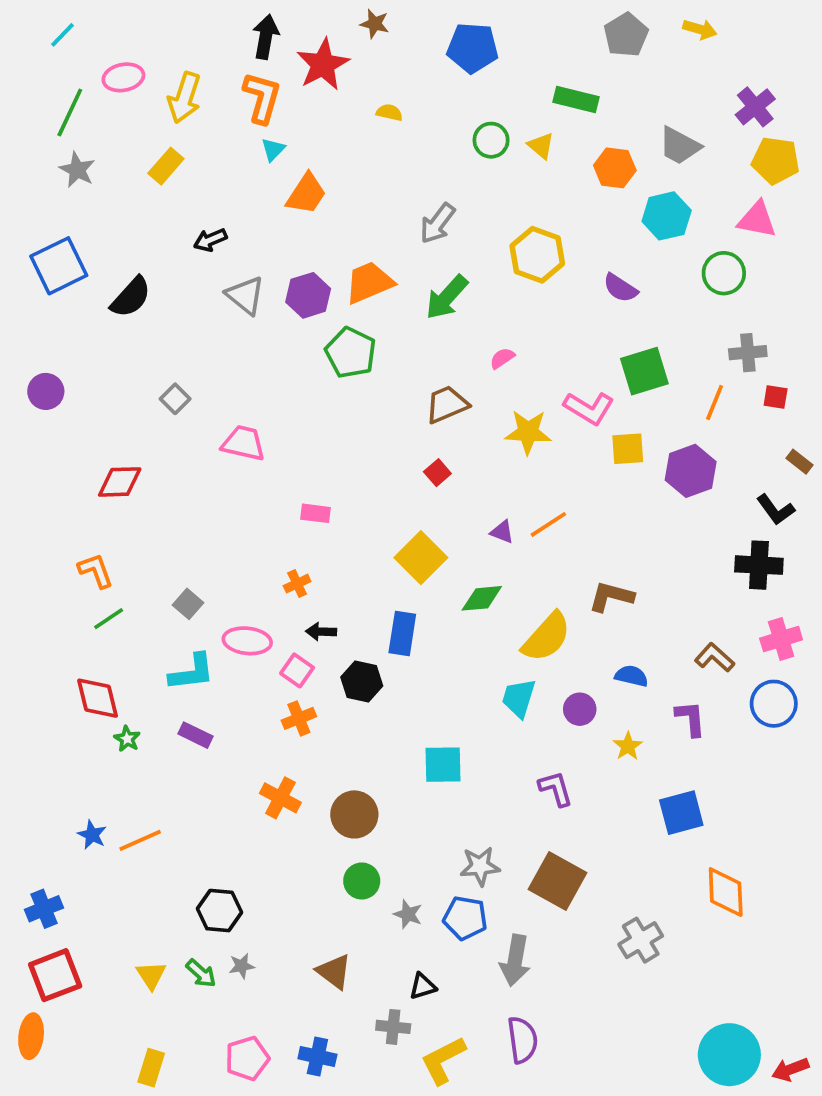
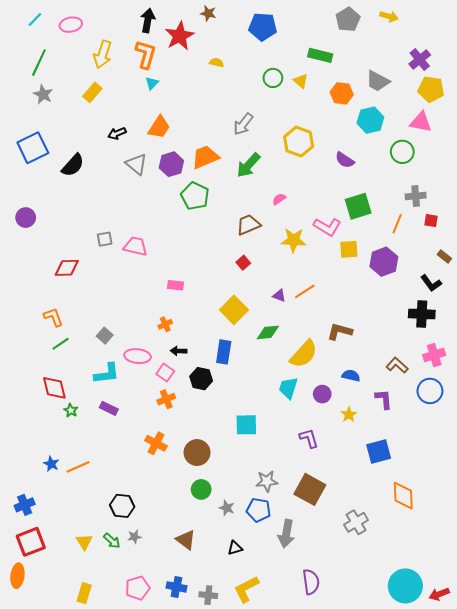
pink ellipse: (123, 77) -> (71, 25), moved
orange trapezoid: (306, 194) -> (159, 127), moved
gray square: (175, 399) -> (105, 239), moved, turned 35
gray cross: (393, 1027) -> (208, 595), moved
purple semicircle: (522, 1040) -> (311, 582), moved

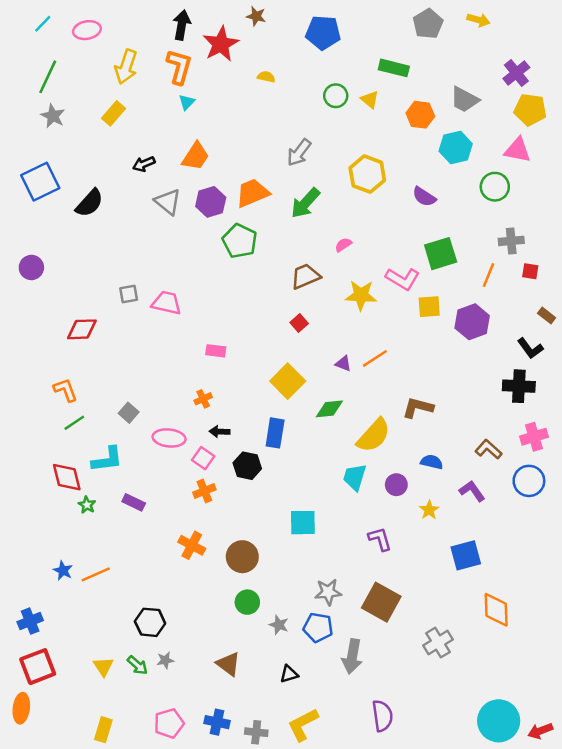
cyan L-shape: (107, 374) -> (107, 459), moved
purple L-shape: (384, 399) -> (472, 491), turned -30

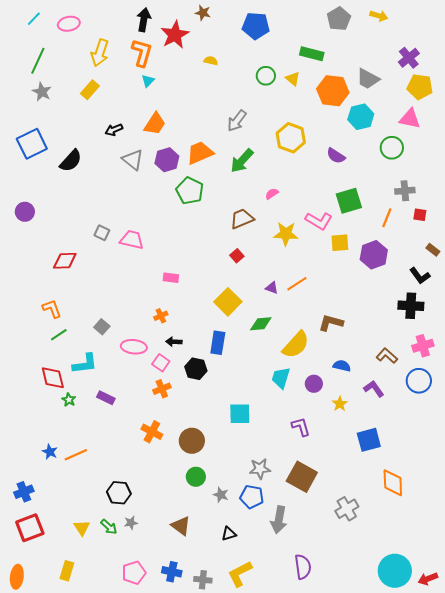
orange hexagon: (420, 115) -> (333, 91), size x1.4
gray square: (129, 294) -> (102, 233), turned 35
orange ellipse: (21, 708) -> (17, 577), moved
yellow rectangle: (103, 730) -> (67, 571), moved

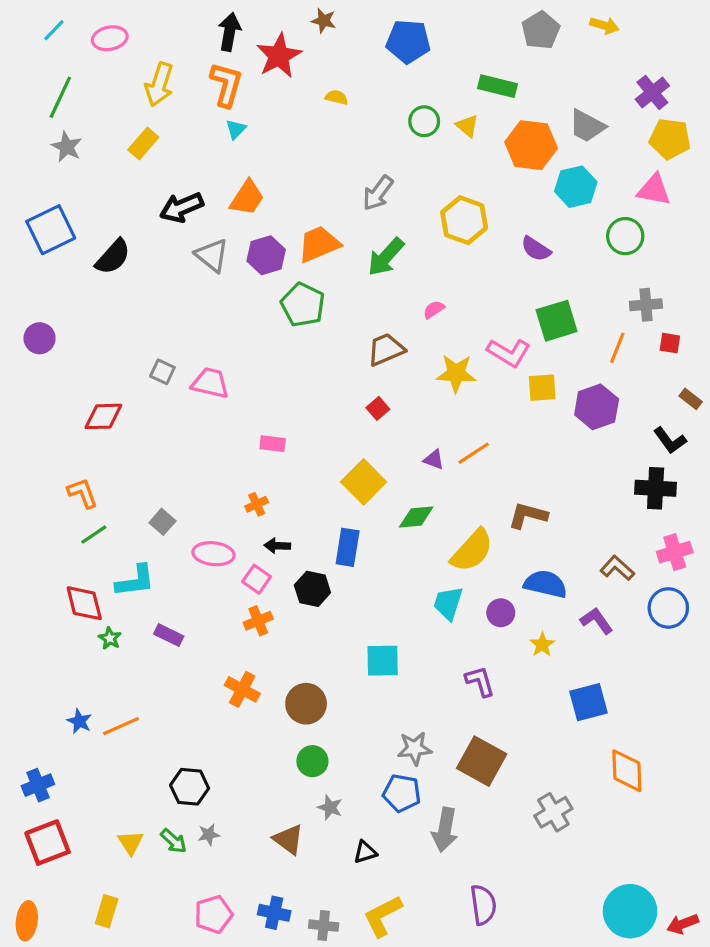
black arrow: (114, 130) -> (182, 207), size x1.5
blue semicircle: (342, 366) -> (545, 584), size x1.5
gray star: (221, 495) -> (330, 807), moved

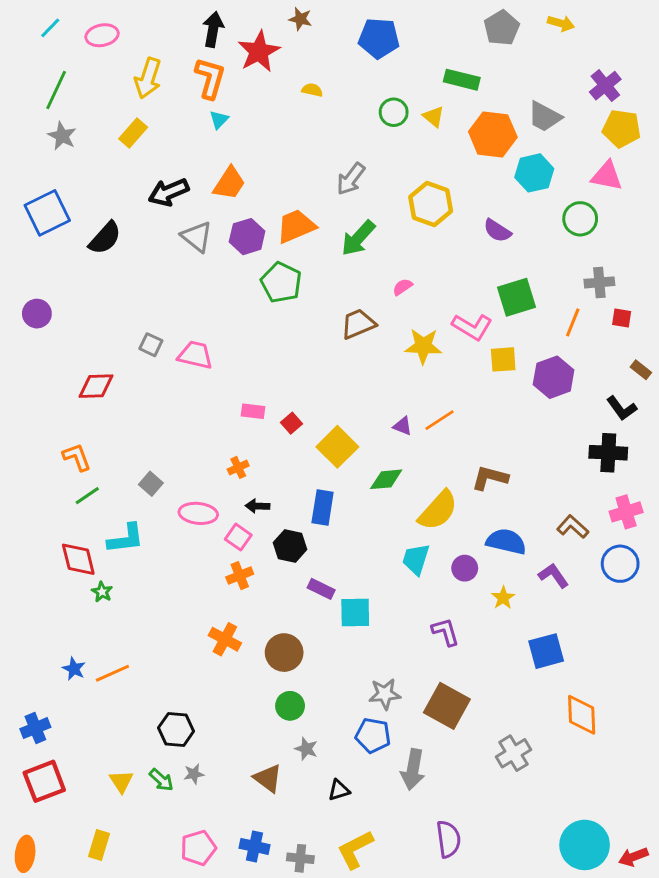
red square: (378, 408) -> (292, 423), moved
purple rectangle: (169, 635) -> (321, 589), moved

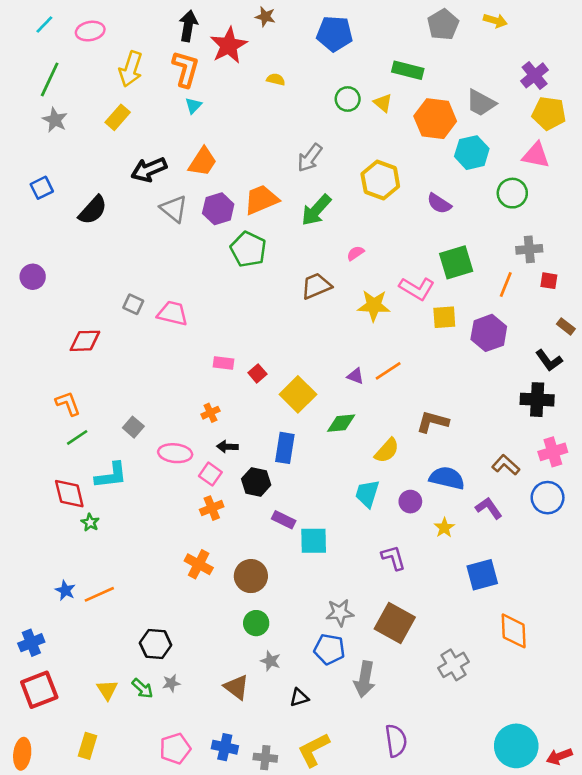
blue square: (47, 213) -> (42, 188), size x0.6
yellow semicircle: (438, 510) -> (387, 451), size x0.7

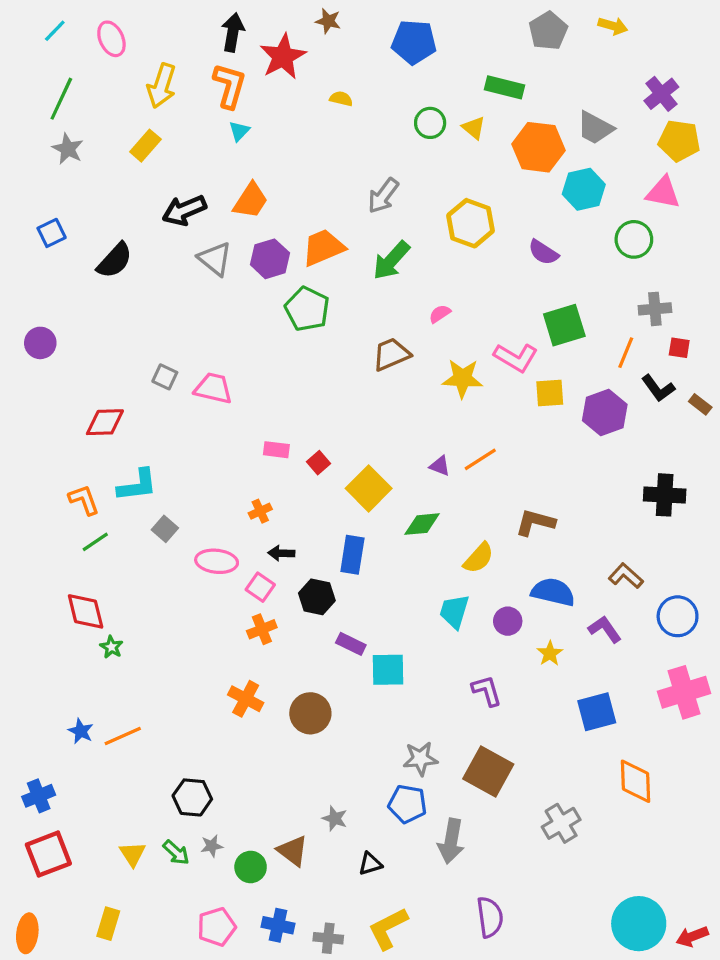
pink ellipse: (90, 31) -> (111, 39), turned 76
black L-shape: (549, 360) -> (658, 388), moved
pink cross: (553, 452) -> (684, 692), moved, size x1.4
cyan L-shape: (111, 475) -> (137, 485), moved
green circle: (256, 623) -> (251, 867), moved

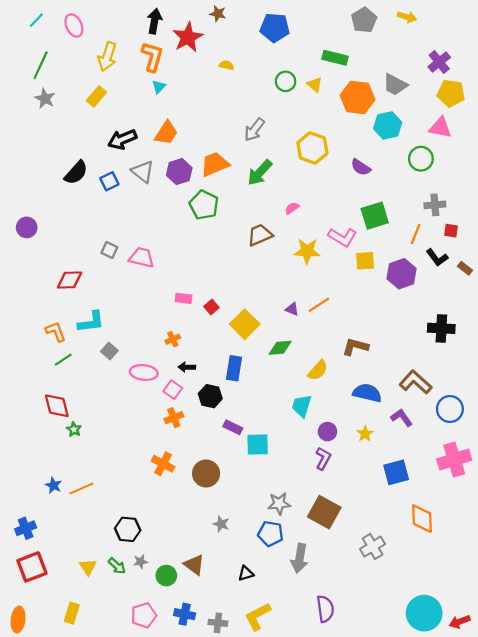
blue square: (52, 233) -> (109, 181), moved
brown L-shape: (626, 576) -> (416, 382), size x1.4
purple circle: (508, 621) -> (327, 432), moved
purple L-shape: (487, 691) -> (323, 458), turned 45
gray star: (335, 818) -> (221, 524), moved

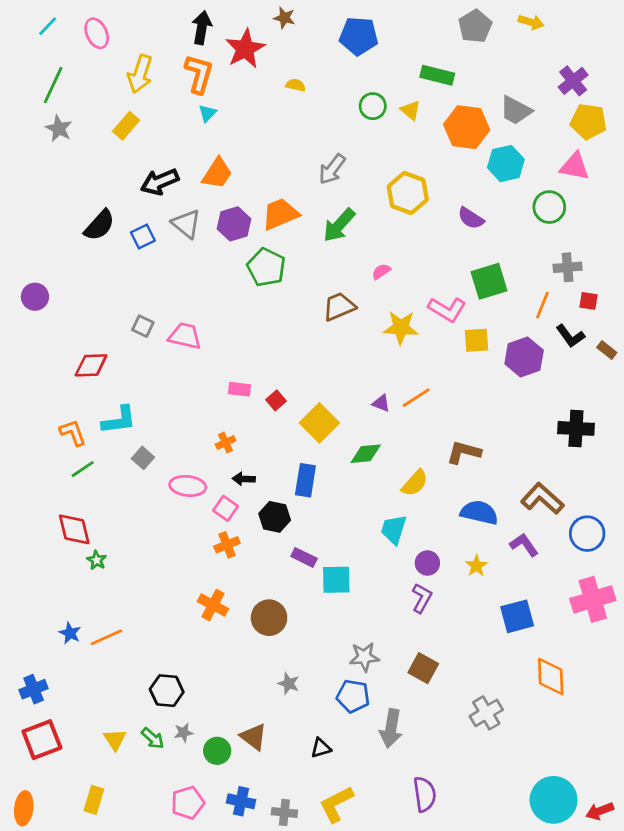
brown square: (324, 512) -> (423, 668), size x0.7

